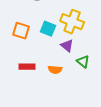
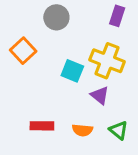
orange square: (21, 31) -> (23, 51), moved, turned 30
green triangle: (83, 62) -> (119, 130), moved

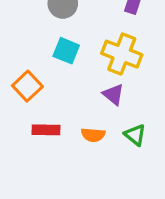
orange square: (23, 51) -> (27, 86), moved
cyan square: (72, 71) -> (66, 51), moved

